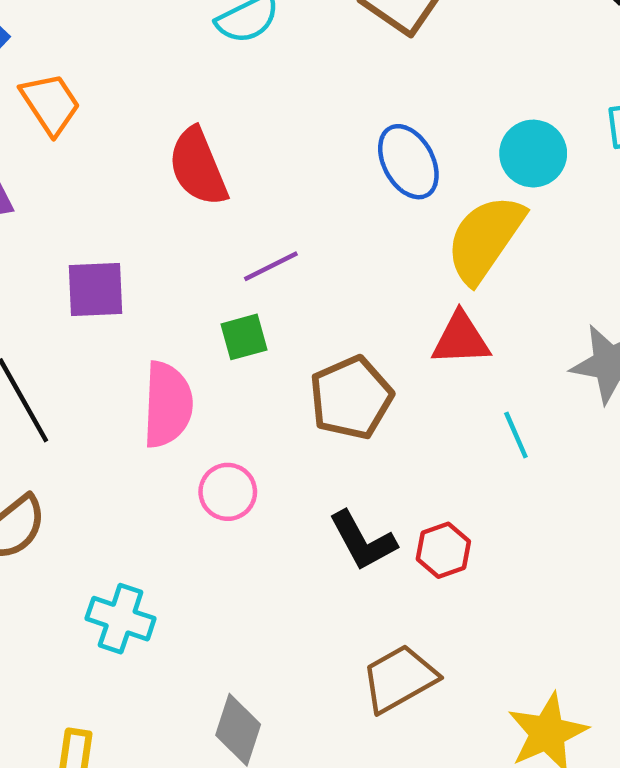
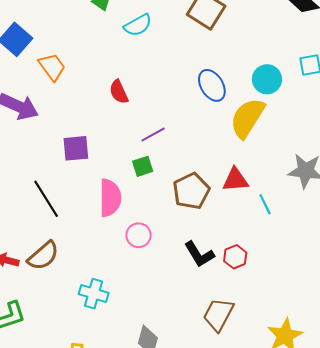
red semicircle: (198, 167) -> (119, 92), size x0.7
red triangle: (461, 339) -> (235, 180), moved
brown trapezoid: (399, 679) -> (218, 315), turned -30

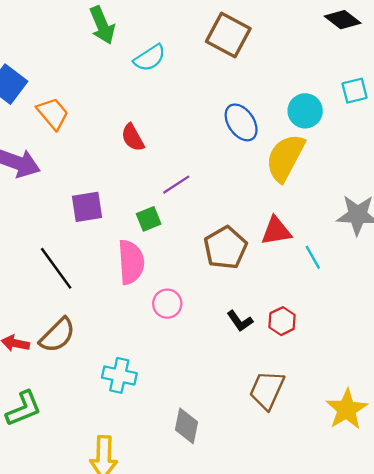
green square: (143, 166) -> (149, 219), moved
black L-shape: (199, 254) -> (240, 321), size x0.7

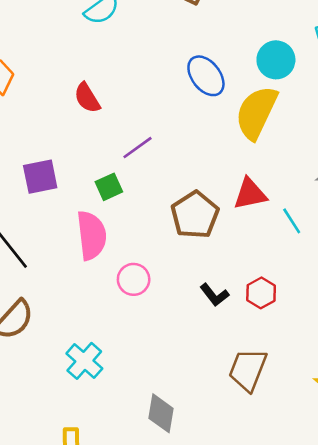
cyan cross: (119, 375) -> (84, 361), turned 32

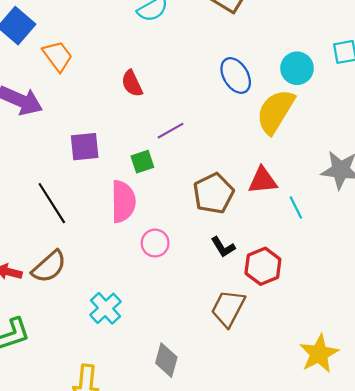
red hexagon: (261, 293) -> (263, 266), size x1.4
black L-shape: (214, 295) -> (223, 247), moved
brown trapezoid: (248, 370) -> (228, 308), moved

